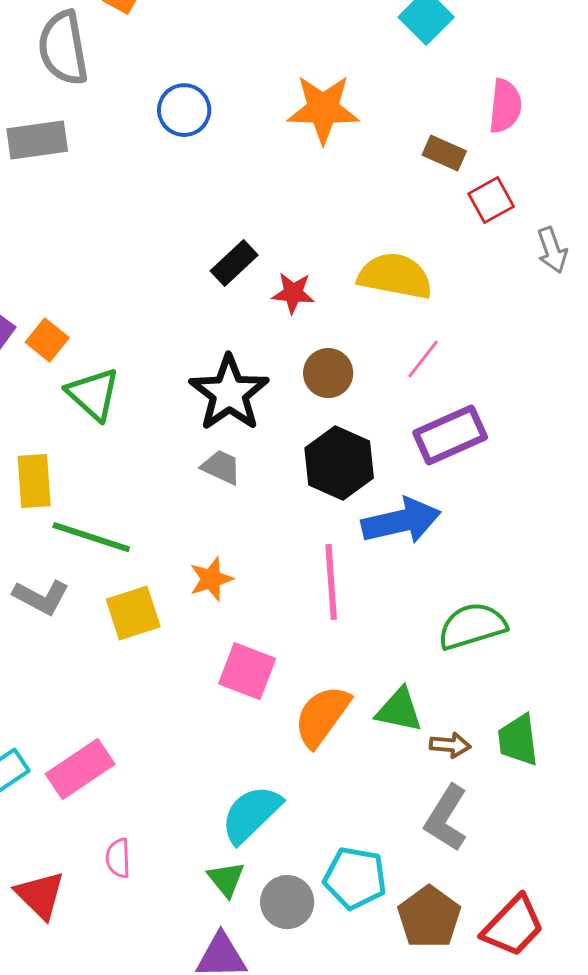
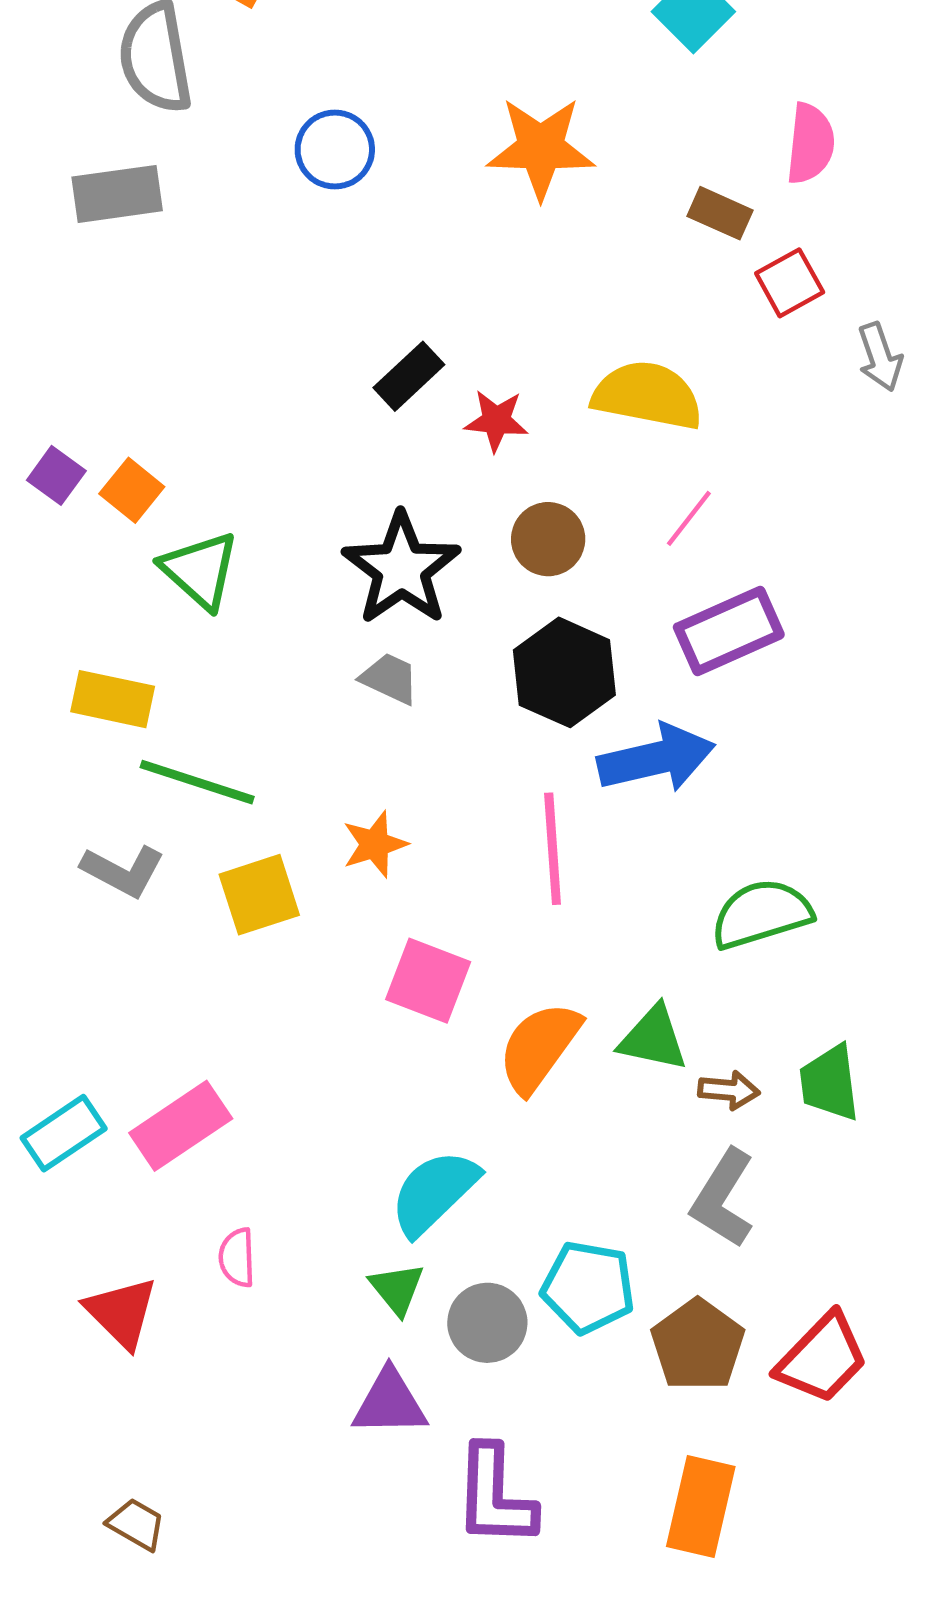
yellow rectangle: (34, 481) -> (113, 699), turned -74

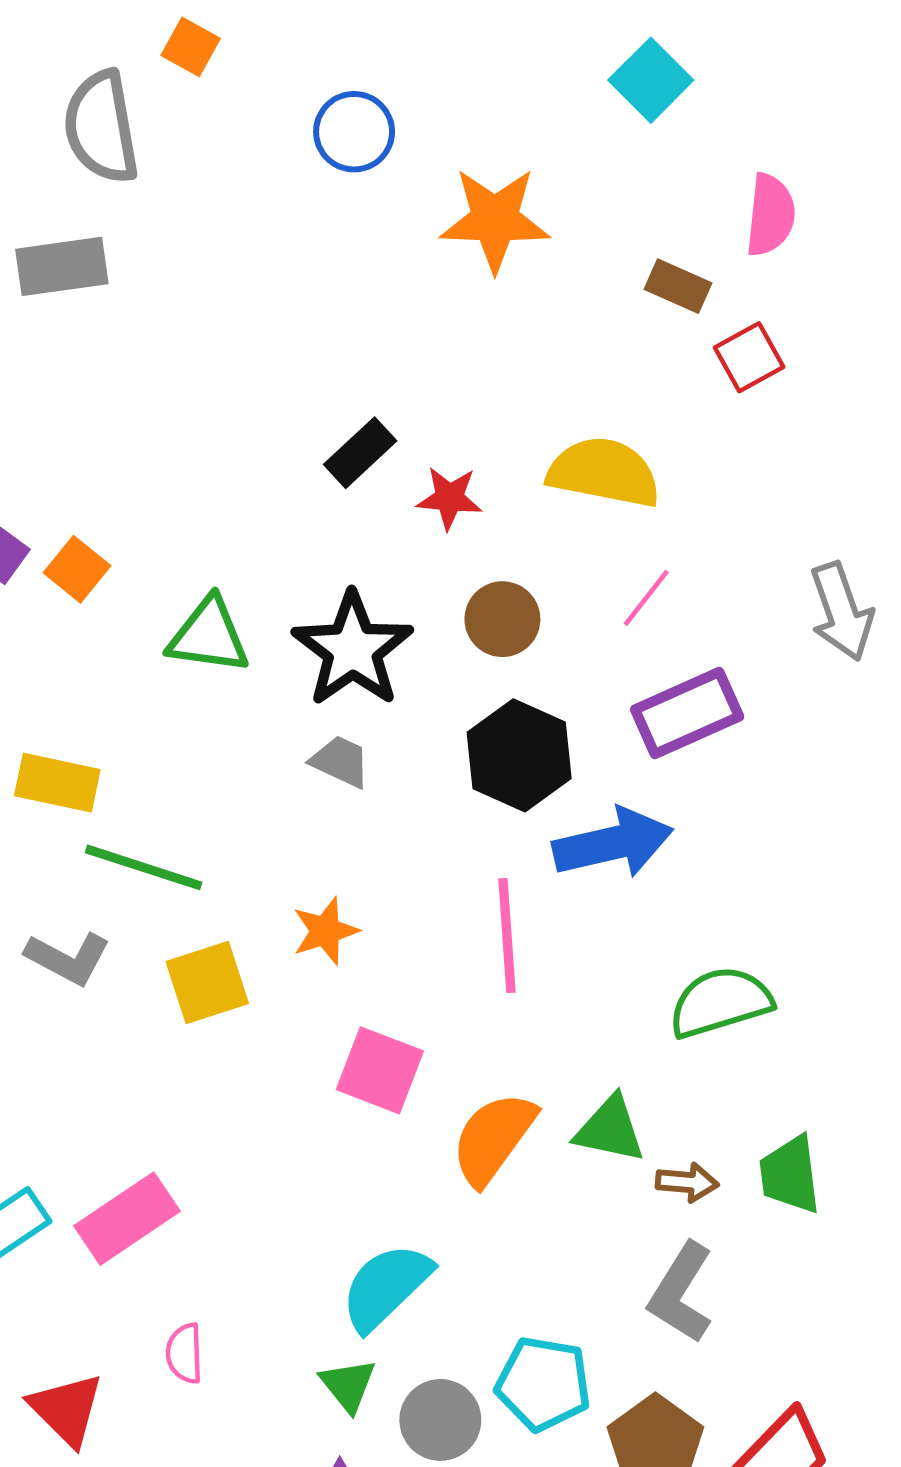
blue circle: (335, 150) -> (354, 132), moved
gray arrow: (880, 357) -> (842, 612), moved, size x1.4
green triangle: (200, 570) -> (209, 636), moved, turned -34

